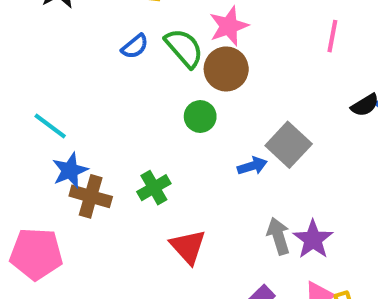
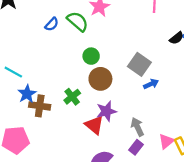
brown circle: (226, 69) -> (100, 79), moved
blue arrow: (252, 166) -> (151, 84), moved
gray arrow: (278, 236) -> (137, 127), moved
purple star: (313, 239) -> (106, 111), moved, turned 30

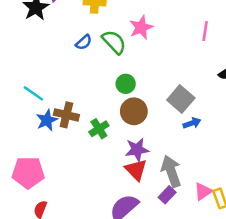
brown cross: (40, 106) -> (66, 115), moved
red triangle: (94, 125) -> (136, 170), moved
gray arrow: (137, 127) -> (171, 171), size x1.4

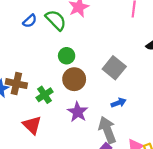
blue arrow: (192, 123) -> (118, 103), moved
purple star: (137, 150) -> (78, 112), turned -30
red triangle: (136, 170) -> (32, 125), moved

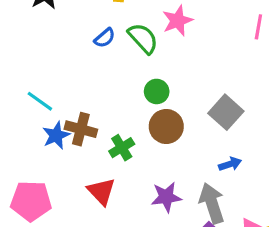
purple star: (78, 112) -> (166, 197), moved, turned 30

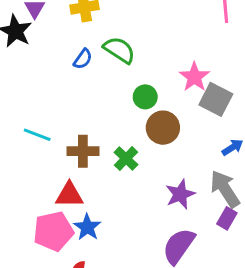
pink star: (178, 21) -> (194, 77), moved
blue star: (56, 135) -> (87, 227), moved
red triangle: (101, 191) -> (69, 195), moved, turned -32

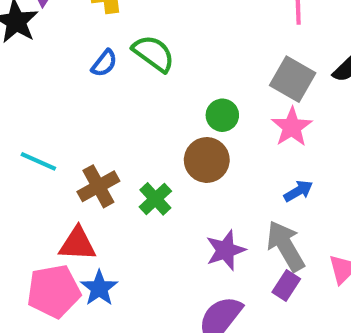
pink star: (194, 77) -> (292, 127), moved
green circle: (145, 97) -> (222, 115), moved
gray square: (216, 99) -> (293, 79), moved
brown cross: (83, 151) -> (98, 186), turned -32

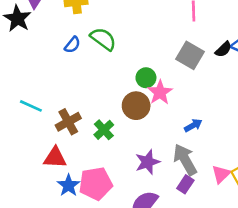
pink star: (292, 127) -> (160, 92), moved
pink pentagon: (54, 291) -> (96, 184), moved

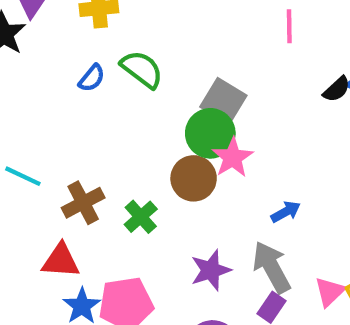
gray square: (190, 55) -> (223, 101), moved
green circle: (146, 78) -> (210, 133), size x1.5

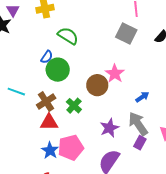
blue semicircle: (92, 78) -> (47, 57), moved
gray square: (223, 101) -> (126, 34), moved
green circle: (210, 133) -> (58, 70), moved
red triangle: (61, 261) -> (49, 122), moved

